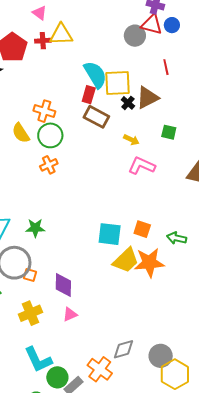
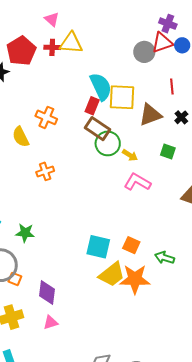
red triangle: (152, 24) -> (162, 43), turned -40
black cross: (128, 103) -> (181, 117), moved
green circle: (50, 135) -> (108, 143), moved

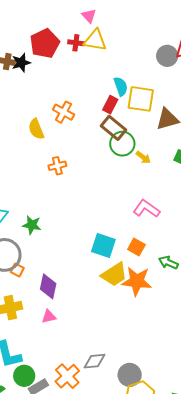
pink triangle: (52, 19) -> (89, 16), moved
cyan semicircle: (101, 87) -> (121, 86), size x0.7
pink L-shape: (137, 182) -> (146, 209), moved

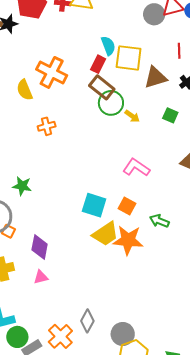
orange cross: (64, 112) -> (52, 72), size x1.4
gray diamond: (95, 361) -> (87, 321), turned -55

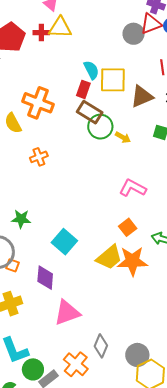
cyan square: (94, 205) -> (64, 242), moved, turned 30
orange square: (127, 206) -> (128, 227), turned 30
pink triangle: (41, 277) -> (67, 313), moved, size x1.8

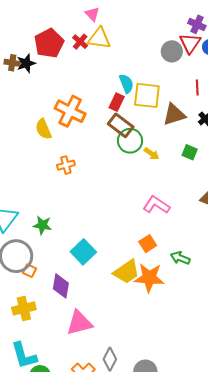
red triangle: (151, 24) -> (190, 43), turned -40
red cross: (41, 33) -> (80, 42), turned 35

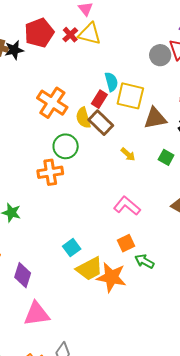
yellow semicircle: (43, 129) -> (83, 118), moved
green circle: (130, 141) -> (66, 146), moved
orange cross: (66, 165) -> (50, 172), moved, size x1.4
orange square: (148, 244) -> (126, 243), moved
cyan square: (83, 252) -> (72, 248), moved, size x0.7

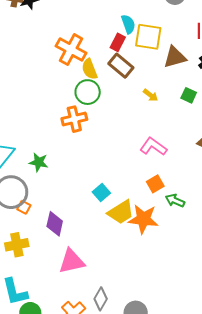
yellow semicircle: (83, 118) -> (89, 69), moved

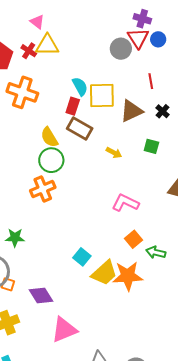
orange cross: (71, 50) -> (22, 92), moved
purple diamond: (55, 224) -> (41, 296), turned -35

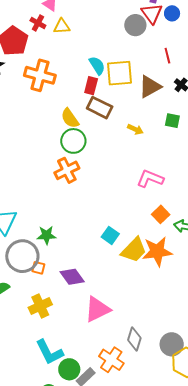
yellow triangle: (47, 45) -> (62, 26), size x0.7
red cross: (29, 51) -> (38, 23), moved
green star: (15, 238) -> (46, 235), moved

